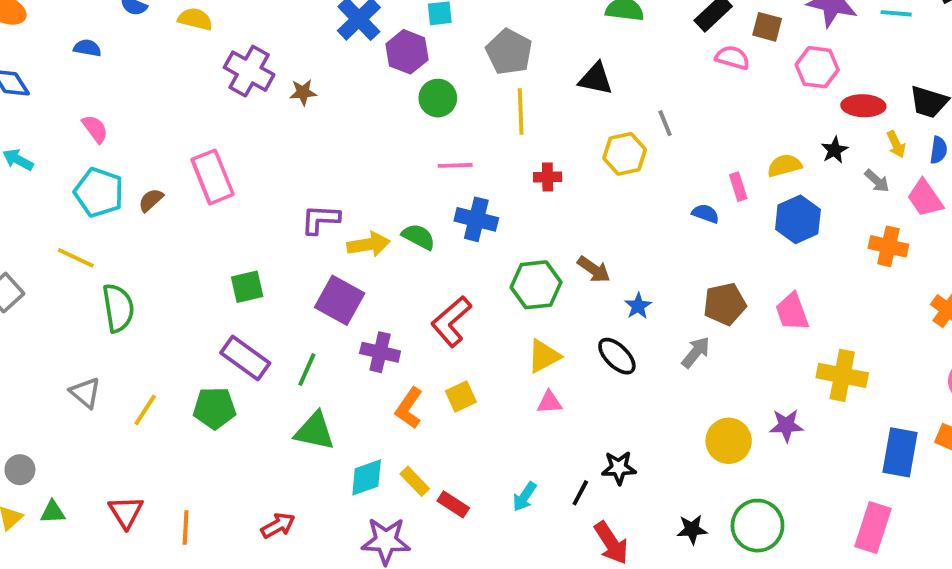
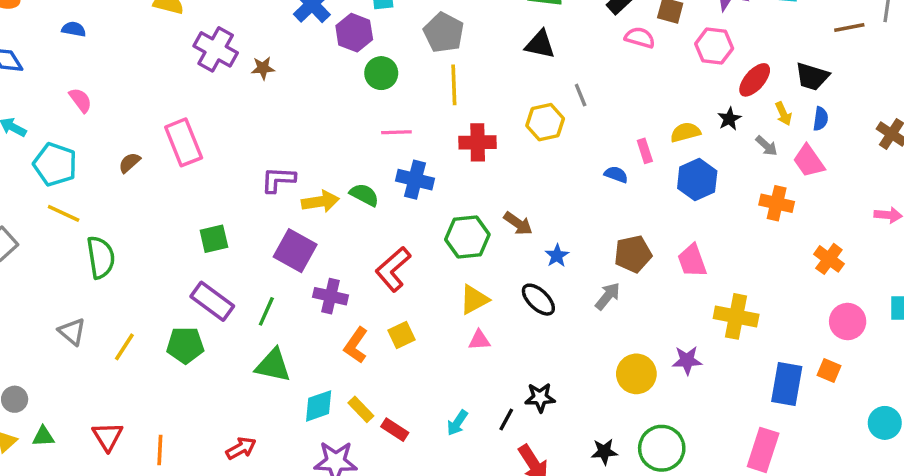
black triangle: (596, 79) -> (540, 44), moved
red ellipse: (863, 106) -> (755, 80), turned -51
red cross: (548, 177) -> (478, 142), size x1.5
cyan pentagon: (99, 192) -> (55, 164), moved

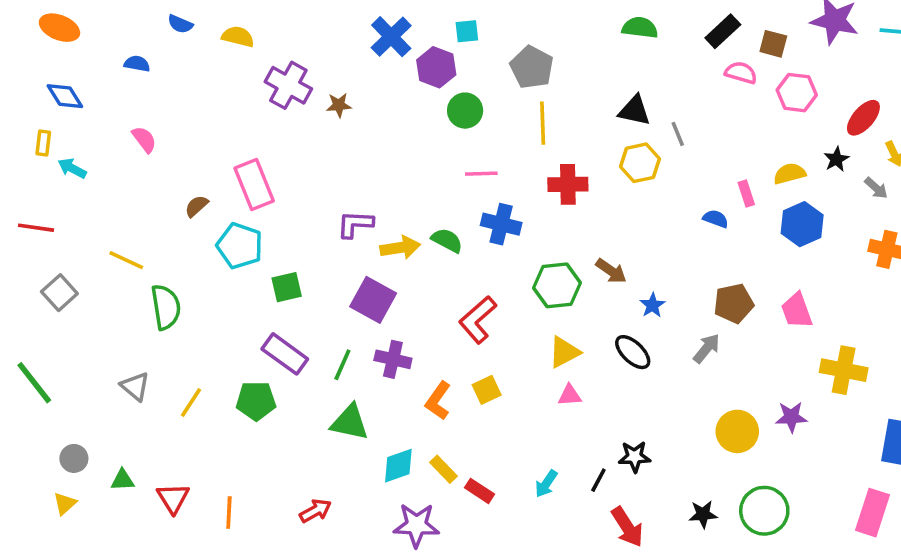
black triangle: (540, 44) -> (635, 111), moved
pink hexagon: (714, 46) -> (797, 93), moved
cyan pentagon: (55, 164) -> (240, 246), moved
purple cross: (331, 296) -> (393, 359), moved
green triangle: (43, 436) -> (123, 480), moved

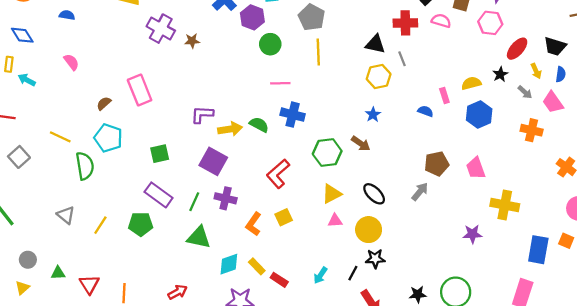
pink hexagon: (797, 93) -> (490, 23), moved
red cross: (568, 184) -> (405, 23), moved
cyan pentagon: (240, 246) -> (108, 138), moved
blue star: (653, 305) -> (373, 115), moved
yellow circle: (737, 431) -> (369, 230), moved

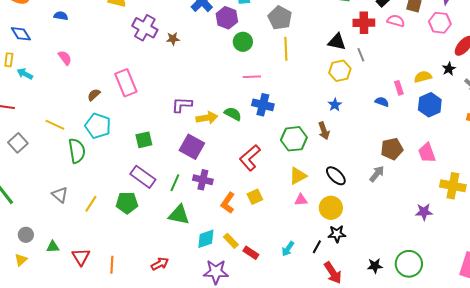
brown arrow: (361, 144) -> (324, 131), turned 36

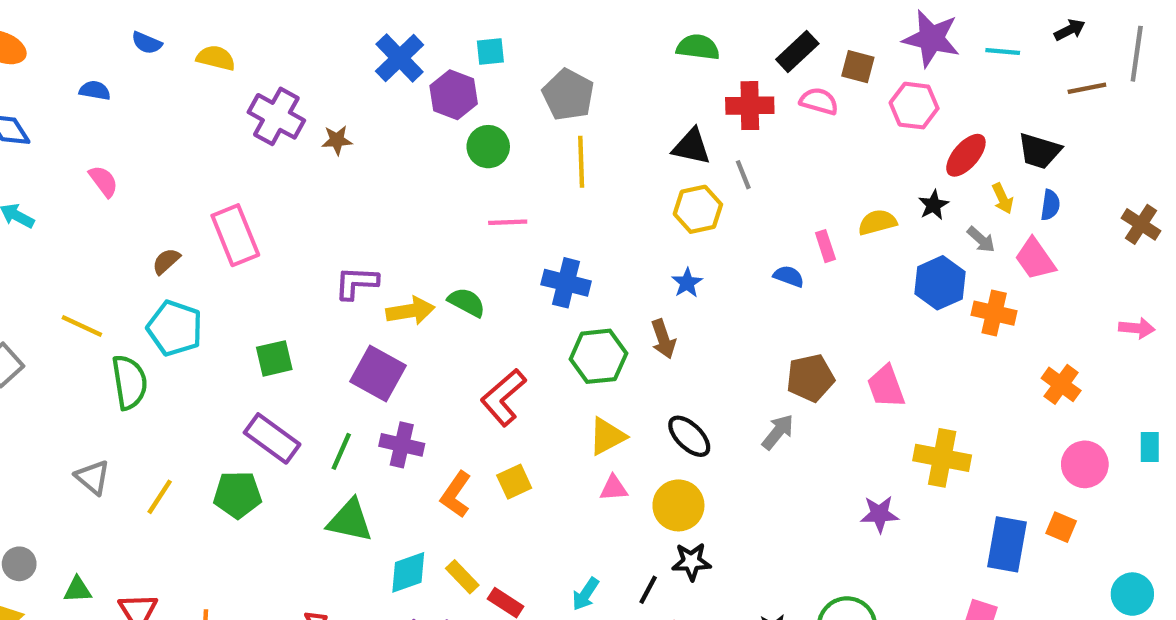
blue cross: (263, 105) -> (566, 283), moved
blue hexagon: (430, 105) -> (940, 283), moved

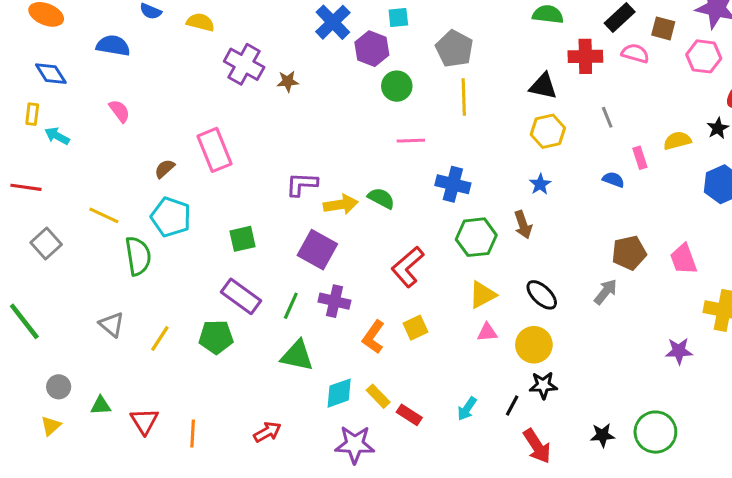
blue semicircle: (95, 90) -> (113, 46), size x1.5
gray line: (743, 175) -> (607, 117), moved

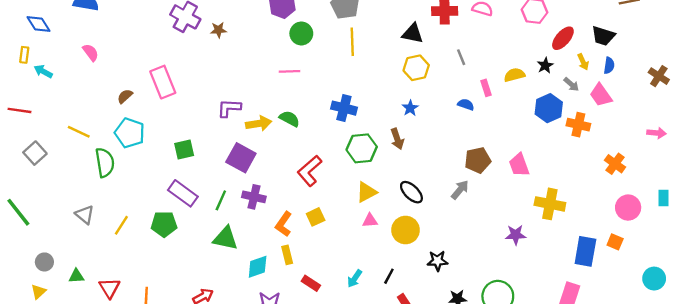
pink line: (411, 141) -> (289, 71), moved
black star: (543, 385) -> (437, 261), moved
yellow rectangle: (378, 396) -> (287, 255), moved, turned 30

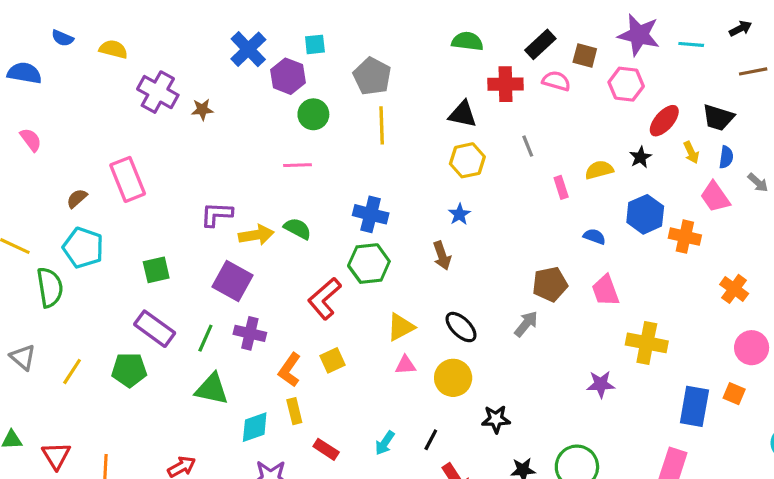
gray arrow: (571, 84) -> (758, 183), moved
blue semicircle: (466, 105) -> (594, 237), moved
green hexagon: (362, 148) -> (369, 264), moved

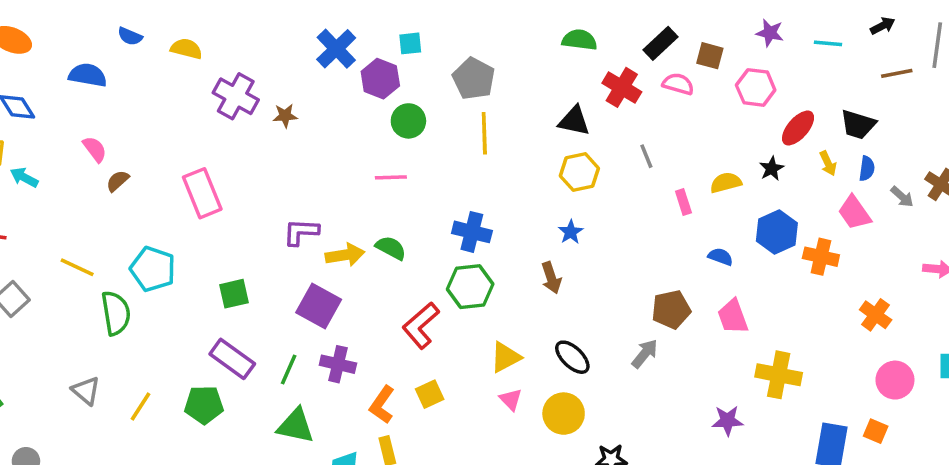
purple star: (639, 35) -> (770, 33), size x0.6
red cross: (505, 84) -> (622, 87), turned 32
brown semicircle: (77, 198) -> (118, 181), moved
pink triangle: (405, 365) -> (511, 399), turned 50

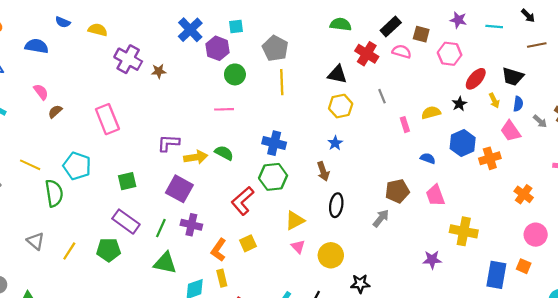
black arrow: (883, 26) -> (528, 16), turned 72
orange cross: (821, 257) -> (490, 158), turned -30
black ellipse: (572, 357) -> (336, 205), moved, turned 55

